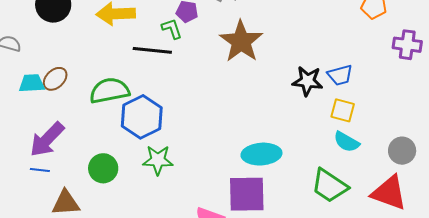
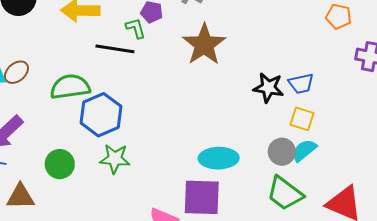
cyan semicircle: (347, 142) -> (304, 150), turned 108
gray circle: (402, 151) -> (282, 152), moved

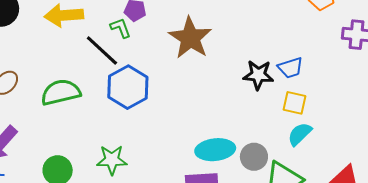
black line: (115, 49) -> (102, 50), turned 39
blue hexagon: (101, 115) -> (128, 87), moved
gray circle: (282, 152) -> (254, 157), moved

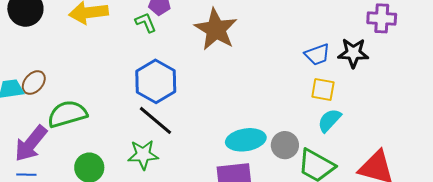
black line: (102, 50) -> (155, 120), moved
black star: (258, 75) -> (353, 53), moved
green semicircle: (61, 92) -> (67, 114), moved

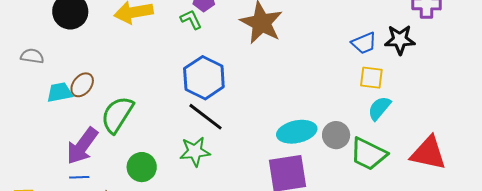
green semicircle: (67, 114) -> (117, 115), turned -39

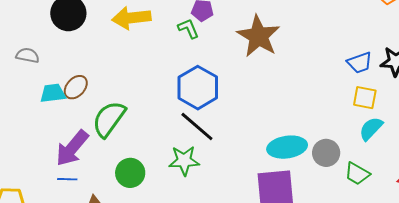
green trapezoid: (368, 154) -> (357, 174), size x0.7

